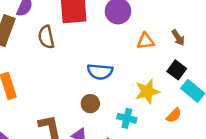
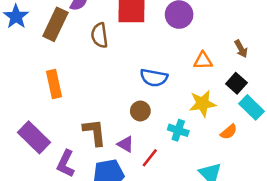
orange triangle: (146, 41) -> (203, 61), moved

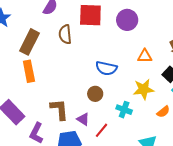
brown rectangle: (55, 24) -> (30, 42), moved

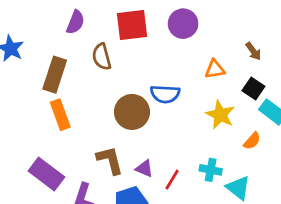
yellow star: (144, 89) -> (220, 115), turned -30
brown circle: (95, 94) -> (132, 112), moved, size x1.6
cyan cross: (124, 110) -> (211, 170), moved

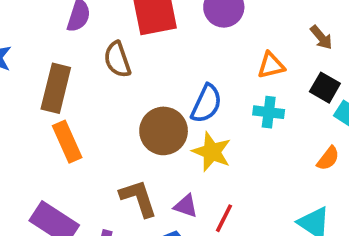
blue semicircle: (165, 94) -> (206, 104), turned -64
yellow star: (220, 115) -> (212, 152), moved
cyan cross: (211, 170) -> (269, 112), moved

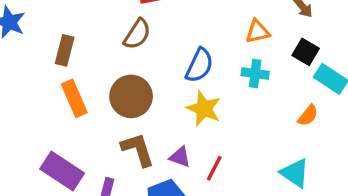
brown semicircle: (117, 60) -> (137, 34), moved, turned -128
brown rectangle: (56, 88) -> (65, 50), size x0.7
brown circle: (164, 131) -> (131, 96), moved

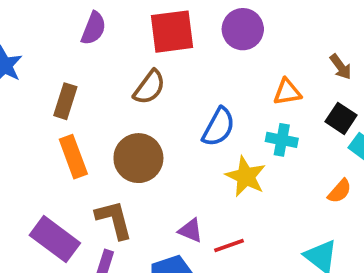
yellow star: (204, 109) -> (246, 176), moved
brown L-shape: (138, 150) -> (114, 219), moved
red line: (214, 168) -> (229, 245), turned 40

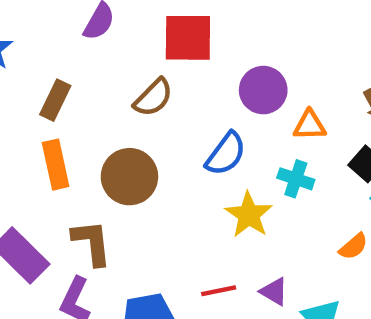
purple circle: (243, 29) -> (263, 90), moved
purple triangle: (191, 230) -> (274, 291), moved

